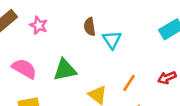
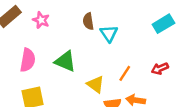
pink semicircle: (24, 69) -> (28, 60), turned 70
green triangle: (65, 70) -> (65, 61), turned 35

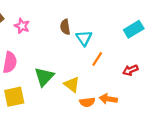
green triangle: (65, 61) -> (44, 77), moved, turned 50
orange line: (125, 73) -> (97, 59), moved

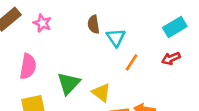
red arrow: (130, 70) -> (171, 59), moved

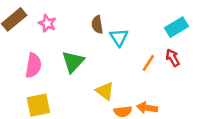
red arrow: (171, 59) -> (173, 58), turned 84
orange line: (132, 62) -> (148, 63), moved
green triangle: (69, 83) -> (73, 62), moved

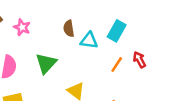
cyan rectangle: (177, 27) -> (117, 31), moved, turned -30
cyan triangle: (119, 37) -> (89, 40), turned -48

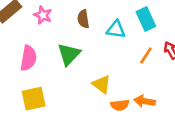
brown semicircle: (69, 29) -> (83, 19), moved
cyan rectangle: (117, 31) -> (146, 19), turned -54

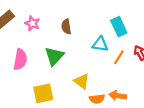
cyan triangle: (116, 29) -> (100, 44), moved
yellow square: (34, 99) -> (43, 93), moved

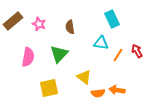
cyan rectangle: (119, 27) -> (112, 19), moved

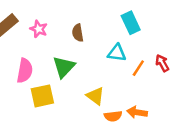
yellow square: (49, 88) -> (42, 96), moved

